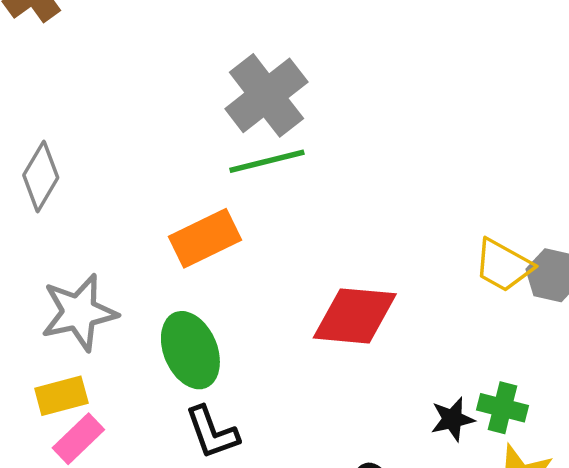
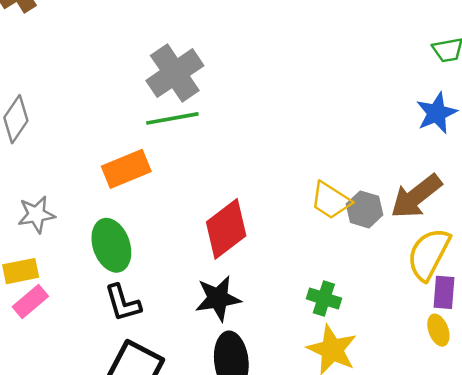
gray star: (79, 312) -> (36, 214), size x0.7
red diamond: (355, 316) -> (226, 229), turned -46
black star: (452, 419) -> (218, 298), moved, size x1.5

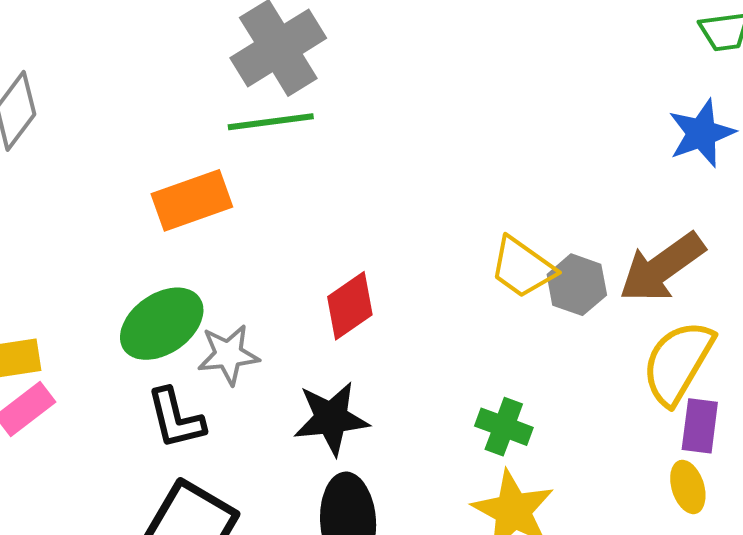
gray star: (36, 214) -> (228, 355), moved
red diamond: (226, 229) -> (350, 306), size x0.7
green ellipse: (111, 245) -> (162, 324), turned 72

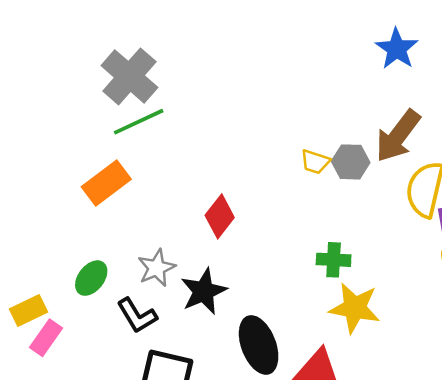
yellow trapezoid: (522, 268) -> (315, 162), size x0.7
green ellipse: (162, 324) -> (91, 278), moved, size x0.7
black star: (331, 418) -> (204, 291), moved

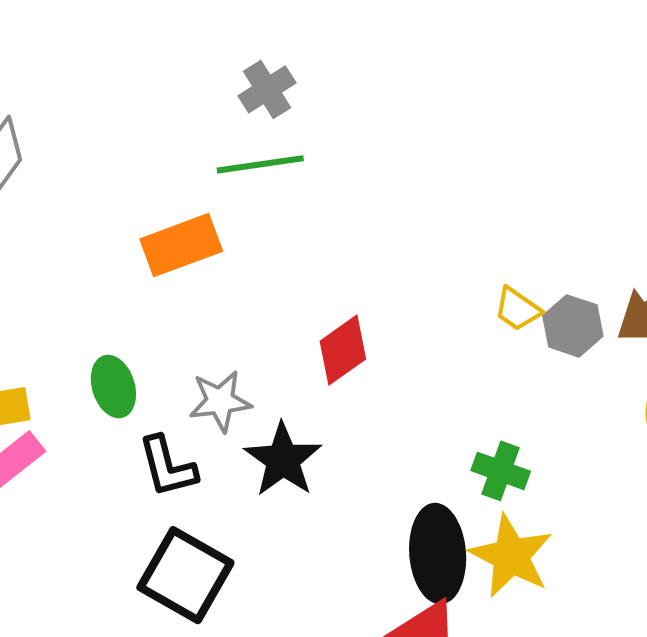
gray cross: (129, 76) -> (267, 89), size x0.6
green ellipse: (91, 278) -> (113, 387), turned -72
black star: (204, 291) -> (283, 460), turned -30
black ellipse: (259, 345) -> (438, 554), moved

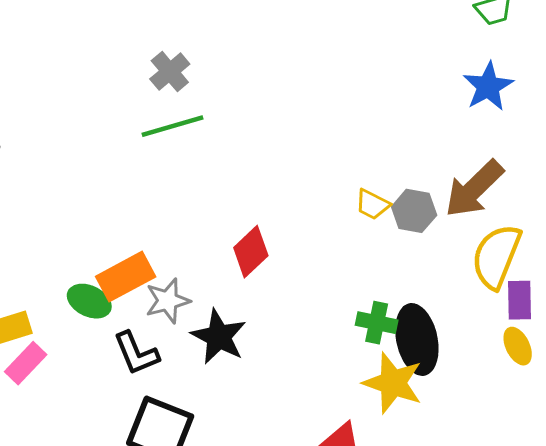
orange rectangle: (181, 245) -> (126, 277), moved
green ellipse: (113, 387) -> (89, 301), turned -39
black ellipse: (438, 554) -> (417, 339), moved

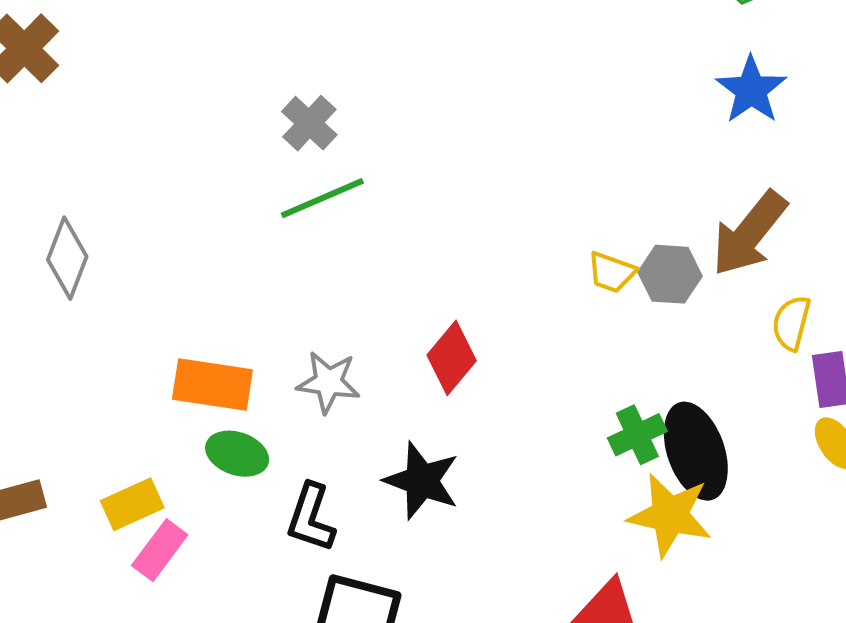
yellow semicircle: (496, 256) -> (791, 323), size x0.6
orange rectangle: (126, 277) -> (212, 385), moved, turned 44
gray star: (168, 301) -> (328, 382), moved, turned 30
green cross: (377, 323) -> (637, 435), turned -30
black L-shape: (136, 353) -> (311, 518), turned 48

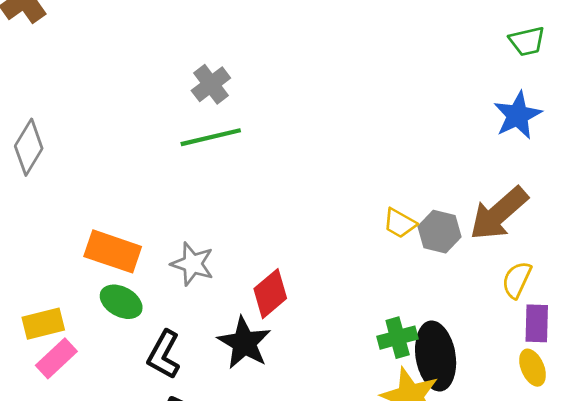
red diamond: (452, 358) -> (270, 294), moved

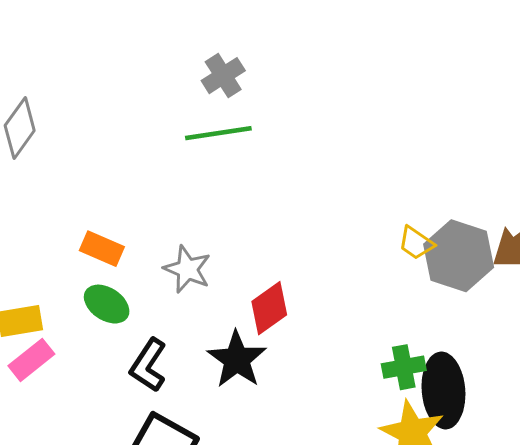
gray hexagon: (440, 232) -> (459, 256), size x1.5
orange rectangle: (113, 251) -> (102, 249), size x0.7

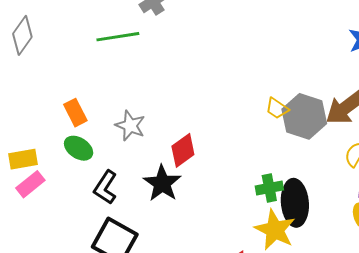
green line: (218, 133) -> (118, 37), moved
orange rectangle: (102, 249) -> (75, 113), turned 40

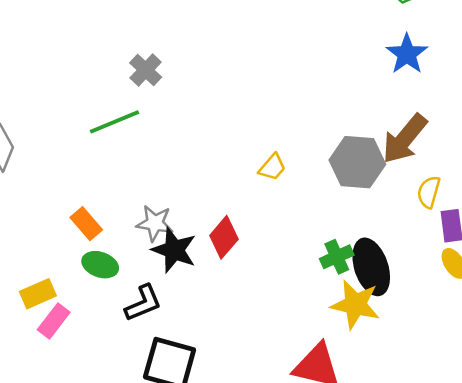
yellow trapezoid: (277, 108) -> (272, 167), moved, turned -70
black star: (162, 183) -> (174, 250), moved
black L-shape: (105, 187) -> (143, 303), turned -132

